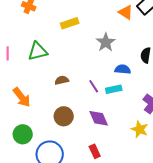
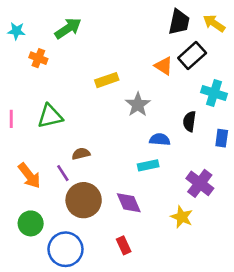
yellow rectangle: (70, 23) -> (107, 80), moved
purple line: (94, 86) -> (63, 173), moved
brown circle: (64, 116) -> (84, 200), size x1.4

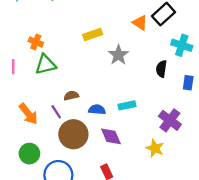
orange cross: (38, 58) -> (36, 42), moved
blue semicircle: (160, 139) -> (97, 110), moved

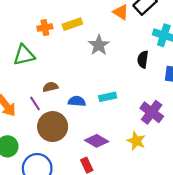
orange cross: (36, 42) -> (45, 27), moved, turned -32
purple diamond: (111, 136) -> (97, 141), moved, turned -35

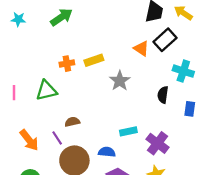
blue semicircle: (77, 101) -> (107, 152), moved
purple cross: (152, 112) -> (157, 143), moved

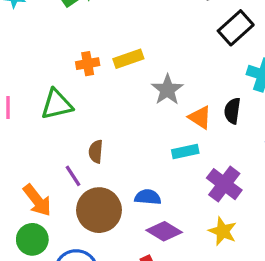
orange triangle: (141, 48) -> (200, 117), moved
brown semicircle: (72, 122) -> (96, 152), turned -72
cyan rectangle: (128, 131) -> (185, 152), moved
orange arrow: (29, 140) -> (37, 200), moved

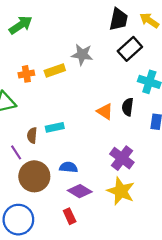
gray star: (167, 90) -> (82, 55), moved, turned -30
cyan rectangle: (185, 152) -> (55, 127), moved
yellow star: (223, 231) -> (121, 191), size x1.4

